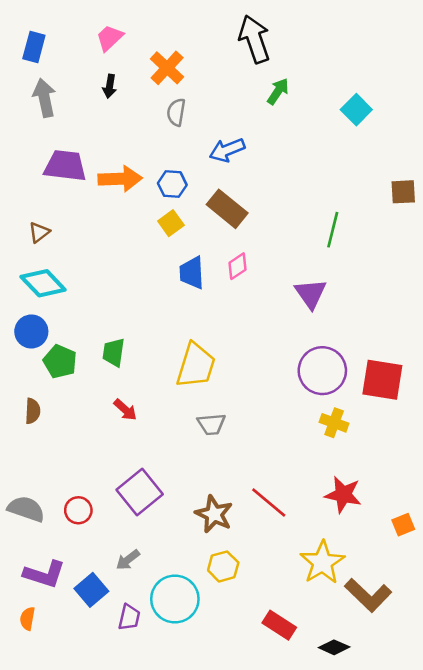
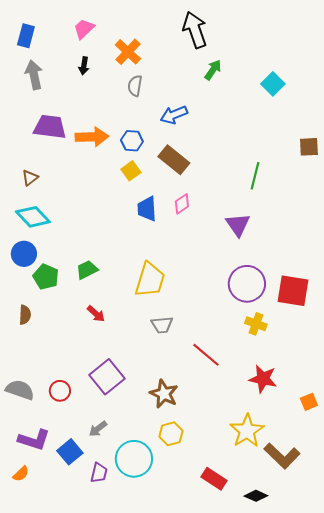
green trapezoid: (114, 352) -> (87, 270), turned 55
red line: (269, 502) -> (206, 355), moved
orange semicircle: (27, 619) -> (21, 474), turned -144

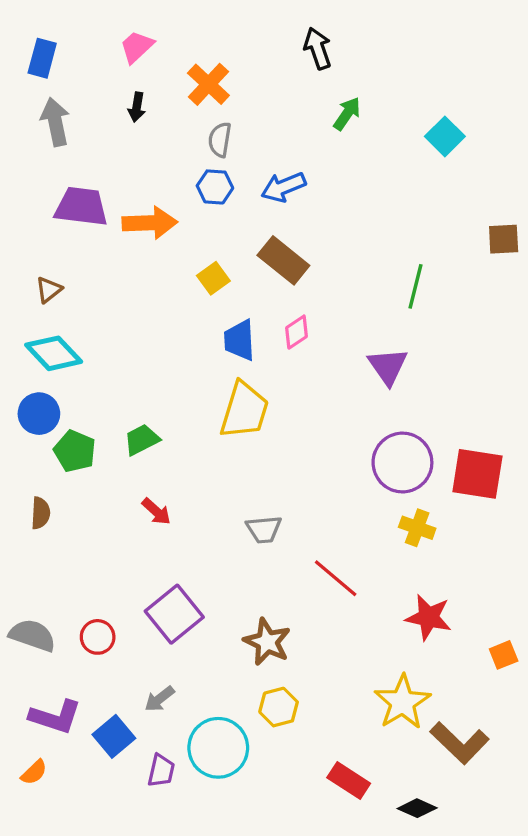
black arrow: (195, 30) -> (318, 48), size x0.7
blue hexagon: (132, 141) -> (215, 187), moved
yellow trapezoid: (150, 280) -> (244, 410), moved

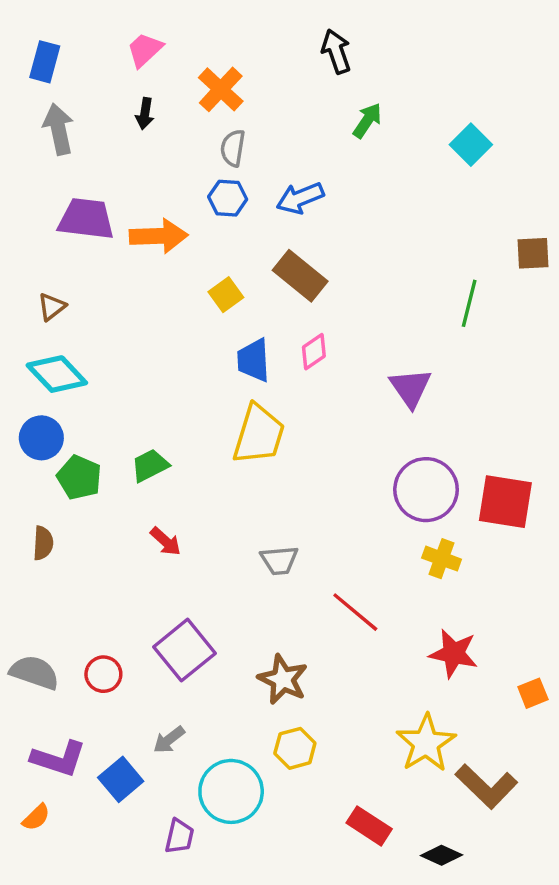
green line: (416, 286) -> (469, 303), moved
purple trapezoid: (161, 771) -> (179, 836), moved

